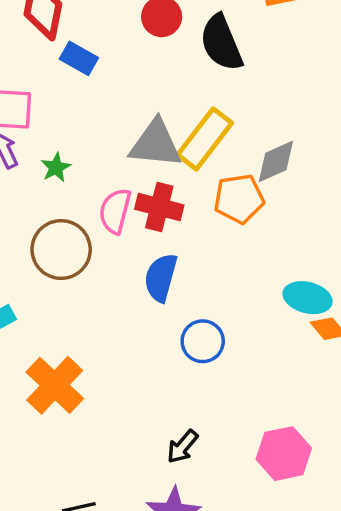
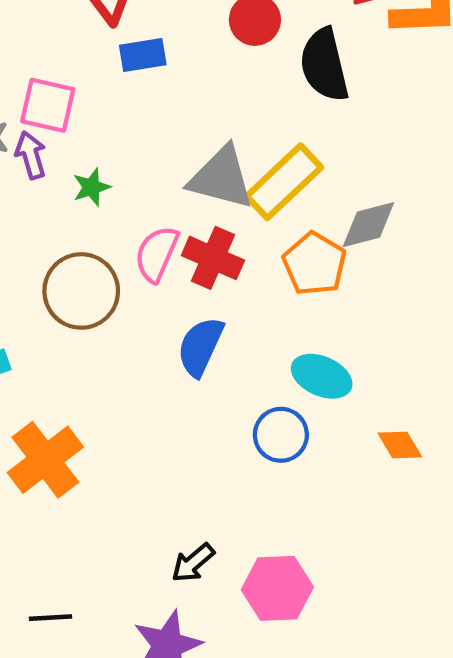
blue rectangle: (79, 58) -> (143, 55), turned -48
orange pentagon: (239, 199) -> (315, 264), turned 30
cyan ellipse: (308, 298) -> (322, 376), moved
blue circle: (203, 341) -> (281, 435), moved
pink hexagon: (284, 454) -> (277, 588), moved

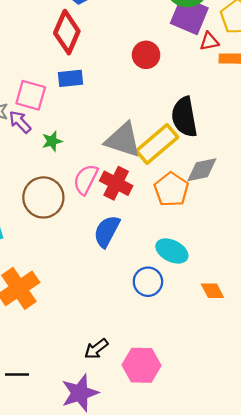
blue rectangle: (143, 55) -> (70, 78), moved
black semicircle: (324, 65) -> (184, 117), moved
purple arrow: (31, 155) -> (20, 122), turned -30

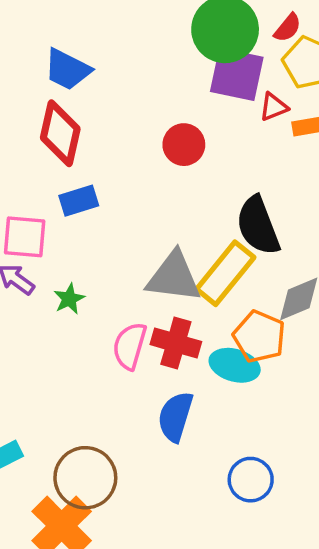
brown circle: (43, 197) -> (85, 478), moved
cyan ellipse: (172, 251) -> (235, 365), moved

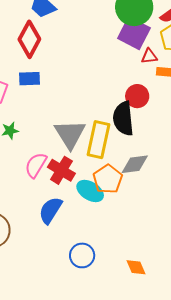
red circle: (184, 145) -> (137, 96), moved
yellow rectangle: (225, 273) -> (99, 140), turned -42
gray triangle: (174, 277) -> (70, 134), turned 36

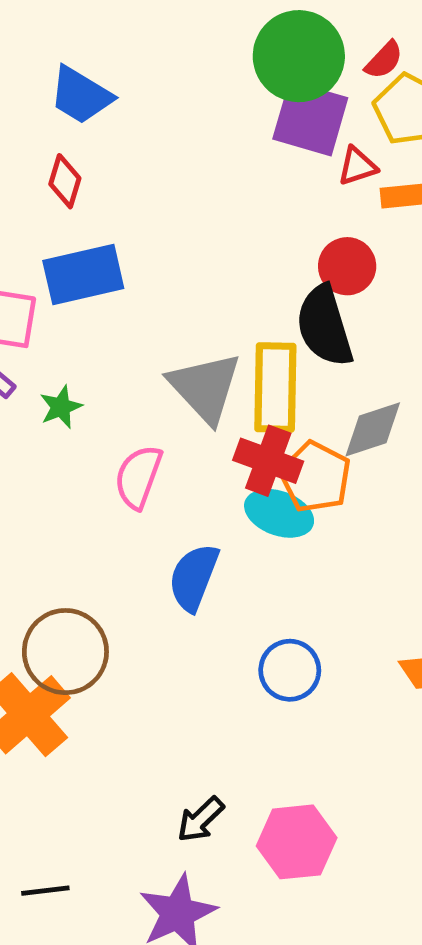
red diamond: (29, 39) -> (65, 181), size x0.6
blue rectangle: (30, 79) -> (83, 275), size x1.5
red cross: (61, 170) -> (268, 461), moved

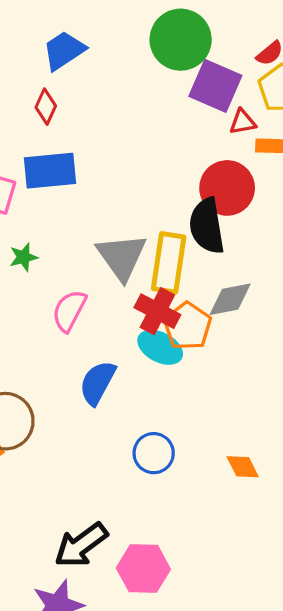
green circle: (299, 56) -> (181, 40), moved
blue trapezoid: (81, 95) -> (64, 50), turned 108
red circle: (347, 266) -> (227, 188), size x1.4
black arrow: (201, 819) -> (81, 545), size x1.6

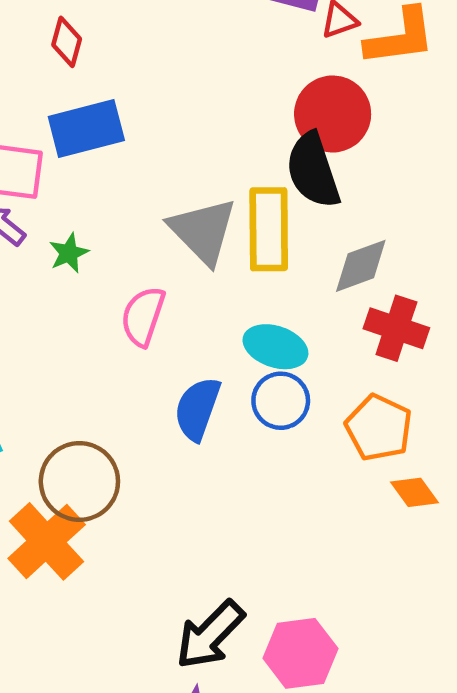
red cross: (157, 311) -> (396, 328), moved
orange pentagon: (188, 326) -> (379, 428), moved
blue circle: (154, 453) -> (281, 401), moved

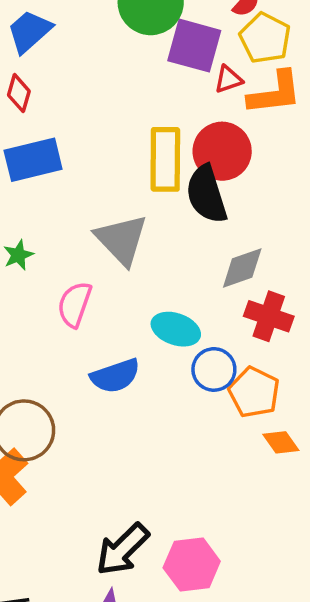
yellow rectangle: (269, 229) -> (165, 159), moved
blue circle: (281, 401) -> (214, 369), moved
blue semicircle: (197, 409) -> (115, 376), turned -129

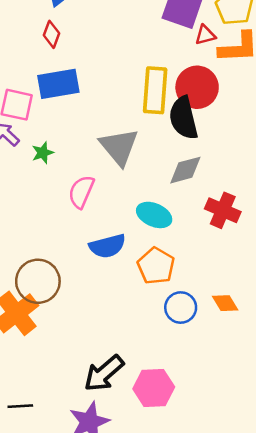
gray diamond: (242, 268) -> (185, 170), moved
blue circle: (214, 369) -> (181, 308), moved
orange pentagon: (254, 392) -> (156, 266), moved

